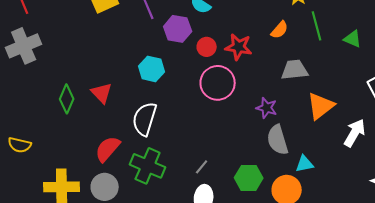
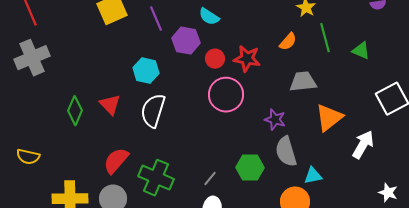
cyan hexagon: (152, 69) -> (146, 71), moved
white semicircle: (145, 119) -> (153, 111), moved
green hexagon: (249, 178) -> (250, 168), moved

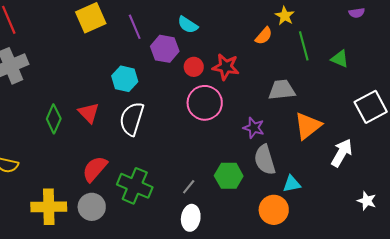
orange semicircle: (288, 42) -> (264, 36), moved

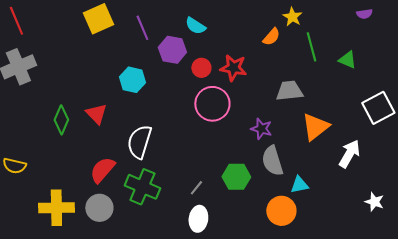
white semicircle: (132, 119) -> (139, 142), moved

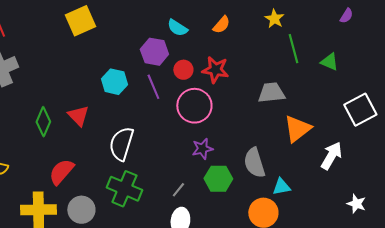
purple semicircle: (364, 14) -> (346, 16), turned -49
purple line: (142, 28) -> (153, 87), moved
orange semicircle: (271, 37) -> (221, 25), moved
purple star: (261, 129) -> (202, 149), moved, turned -30
red semicircle: (102, 170) -> (61, 172), moved

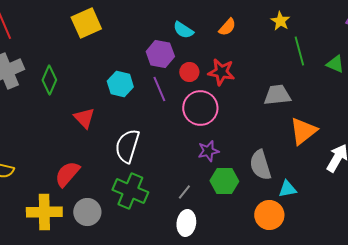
green diamond: (43, 122) -> (49, 80), moved

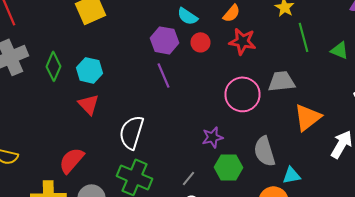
red circle: (189, 72) -> (200, 42), moved
red star: (221, 72) -> (242, 41), moved
cyan hexagon: (120, 84) -> (90, 70), moved
pink circle: (200, 108) -> (242, 94), moved

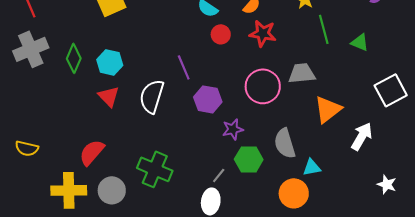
purple hexagon: (164, 40) -> (208, 99), moved
white semicircle: (132, 132) -> (152, 96), moved
gray line: (188, 178) -> (219, 175), moved

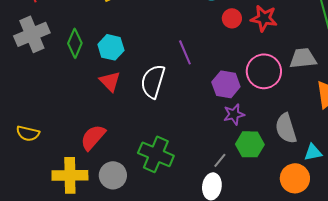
red circle: (221, 34) -> (232, 18), moved
purple hexagon: (208, 99) -> (226, 84), moved

